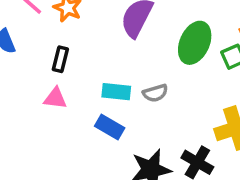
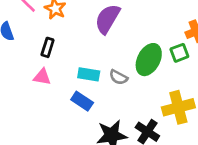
green ellipse: (195, 43) -> (149, 60), moved
gray semicircle: (155, 93) -> (118, 77), turned 42

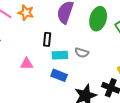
black rectangle: (48, 47) -> (47, 39), moved
green ellipse: (149, 60) -> (98, 19), moved

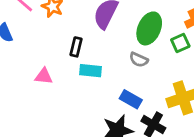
gray semicircle: (82, 53) -> (139, 60), moved
blue rectangle: (59, 75) -> (131, 99), moved

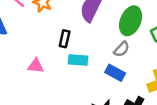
gray semicircle: (139, 60) -> (122, 49), turned -70
blue rectangle: (131, 99) -> (115, 73), moved

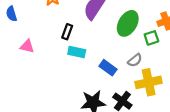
gray semicircle: (122, 49) -> (135, 60), moved
pink triangle: (36, 66) -> (27, 46), moved

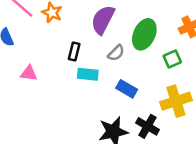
green square: (151, 38) -> (172, 59), moved
gray semicircle: (135, 60) -> (116, 53), moved

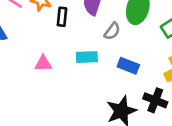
black rectangle: (74, 51) -> (62, 17), moved
pink triangle: (29, 73) -> (43, 63), moved

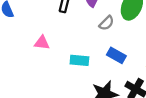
cyan rectangle: (87, 57) -> (79, 60), moved

